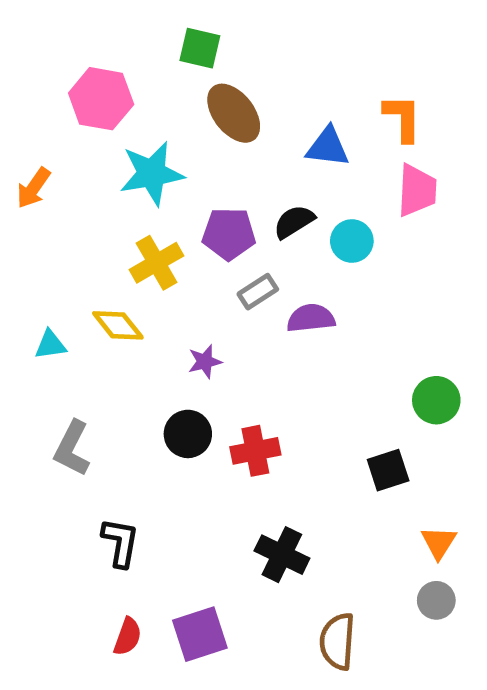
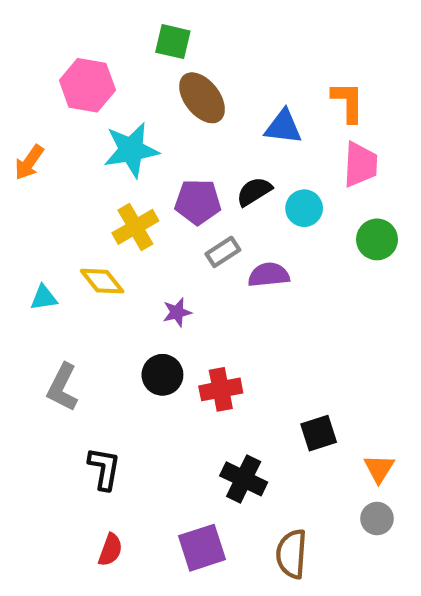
green circle: (436, 400) -> (377, 239), moved
black square: (388, 470) -> (319, 433), moved
purple square: (200, 634) -> (202, 548), moved

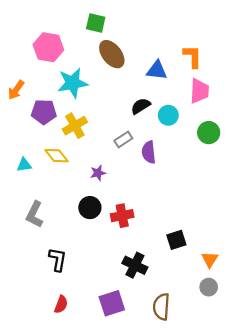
purple pentagon: (198, 202) -> (44, 112), moved
purple semicircle: (269, 275) -> (149, 152), turned -90

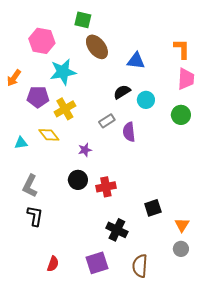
orange L-shape: (193, 56) -> (182, 49), moved
pink trapezoid: (199, 91) -> (186, 79), moved
black L-shape: (58, 259) -> (35, 216), moved

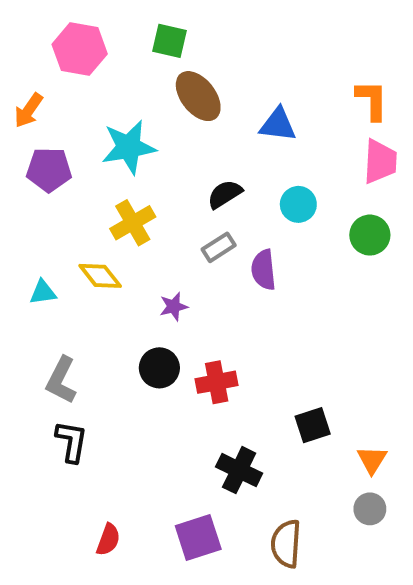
pink hexagon: (42, 41) -> (80, 49), moved
orange arrow: (14, 78) -> (29, 110), moved
black semicircle: (122, 92) -> (225, 194), moved
purple pentagon: (38, 97) -> (49, 170), moved

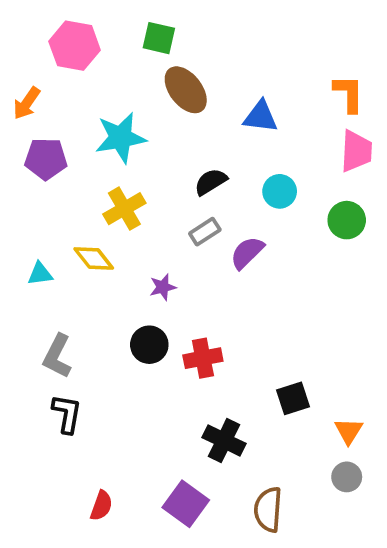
purple semicircle: (264, 270) -> (247, 253), turned 51
purple square: (198, 538) -> (186, 504), turned -36

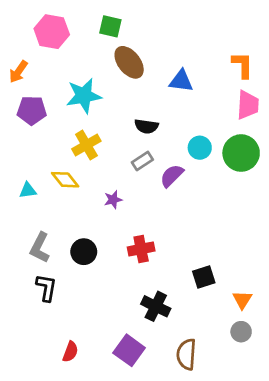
black semicircle: (211, 182) -> (146, 126), turned -140
cyan circle: (280, 191) -> (200, 148), moved
green circle: (347, 220) -> (241, 153), size x1.4
black circle: (149, 345) -> (84, 252), moved

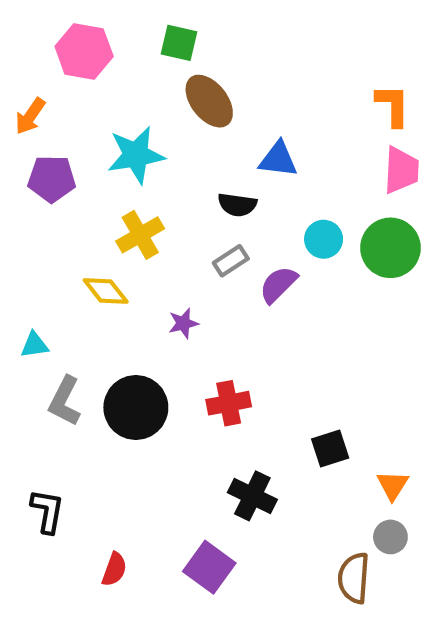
blue triangle: (181, 81) -> (278, 159), moved
cyan triangle: (28, 190) -> (34, 345), moved
black circle: (84, 252) -> (136, 407), size x1.5
black L-shape: (46, 288) -> (47, 511), moved
brown semicircle: (186, 354) -> (354, 578), moved

